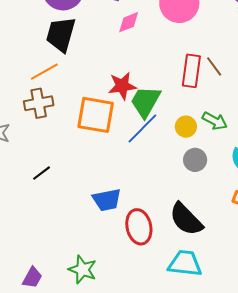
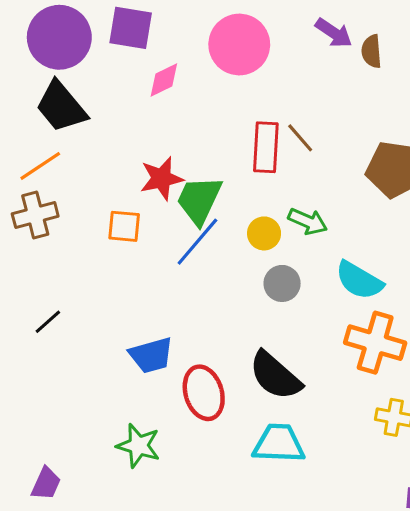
black trapezoid: (61, 34) -> (61, 107), turned -51
orange square: (96, 115) -> (124, 226), size x0.6
green star: (83, 269) -> (138, 446), moved

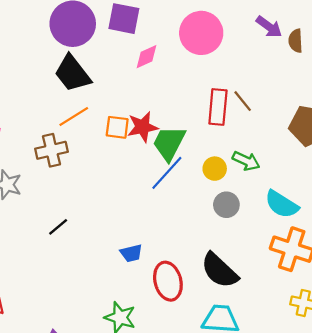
orange line: (40, 166) -> (74, 117), moved
orange square: (124, 226) -> (117, 127), moved
blue trapezoid: (151, 355) -> (131, 253), size x0.7

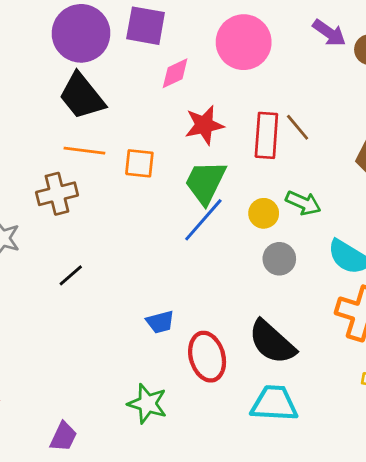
orange line: (74, 117) -> (84, 151), turned 40
red star: (143, 127) -> (204, 125), moved
black line: (58, 227) -> (71, 275), moved

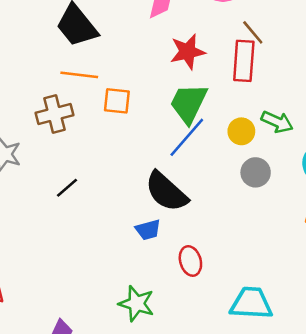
brown line: (298, 127) -> (253, 32), moved
orange square: (139, 163) -> (117, 101), moved
black semicircle: (272, 342) -> (166, 192), moved
red ellipse: (207, 357) -> (190, 261), size x0.7

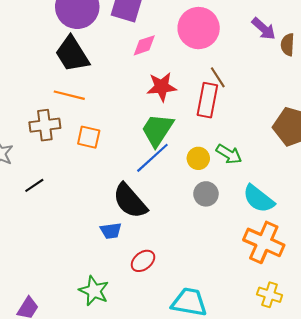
orange square: (117, 101) -> (89, 137), moved
black line: (67, 188) -> (34, 185), moved
red ellipse: (190, 261) -> (143, 261), turned 60

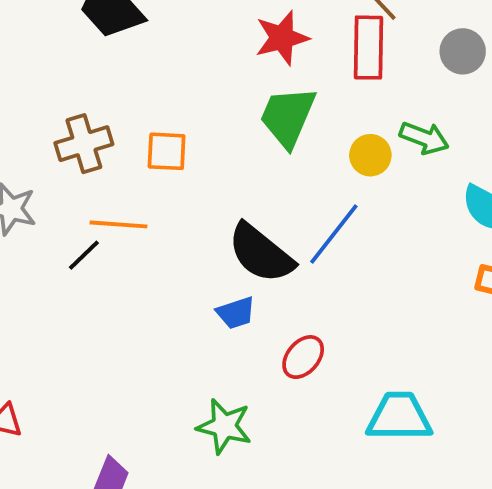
orange line: (69, 95) -> (119, 224), moved
blue line: (152, 158) -> (334, 234), moved
gray circle: (206, 194) -> (463, 51), moved

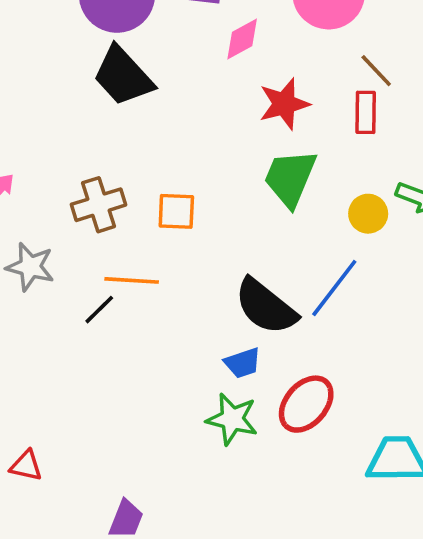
red rectangle: (368, 48) -> (366, 112), size x0.7
red ellipse: (303, 357) -> (306, 404), size x1.4
green star: (224, 426) -> (232, 419), moved

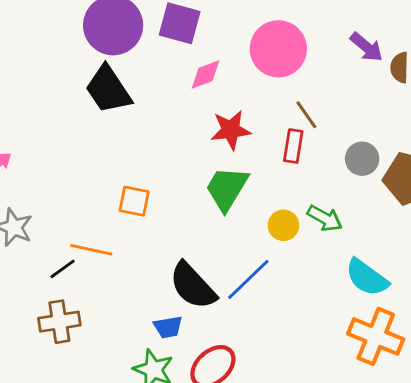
brown cross: (99, 205) -> (59, 322), moved

